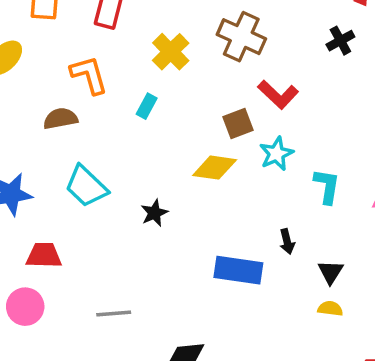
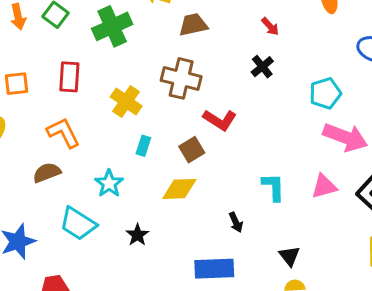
cyan rectangle: (147, 106) -> (143, 146), moved
cyan star: (276, 154) -> (109, 183), moved
black arrow: (287, 241) -> (236, 222), moved

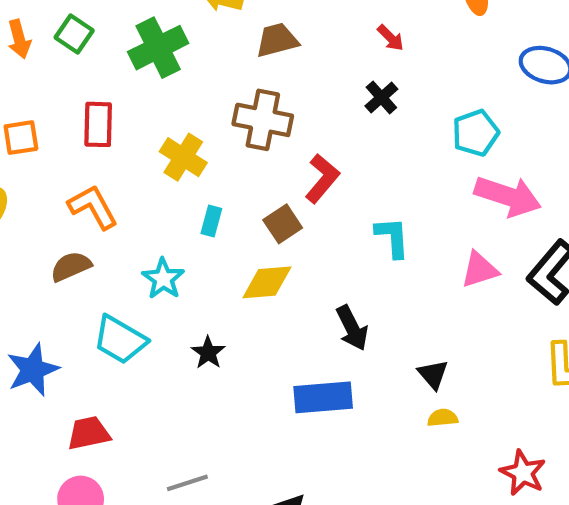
red L-shape: (220, 120) -> (322, 178), turned -80
cyan L-shape: (273, 187) -> (392, 237), moved
black arrow: (236, 222) -> (352, 328), size x1.5

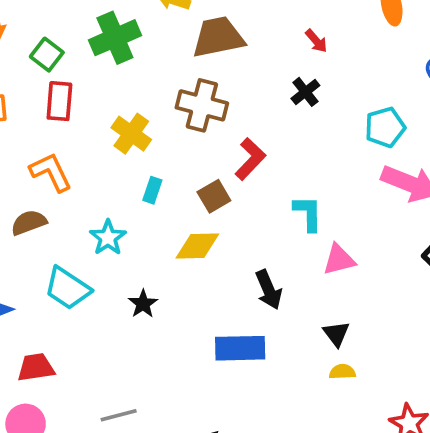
green square: (74, 34) -> (47, 55), moved
brown trapezoid: (277, 40) -> (218, 37), size x1.4
pink triangle: (480, 270) -> (339, 260), moved

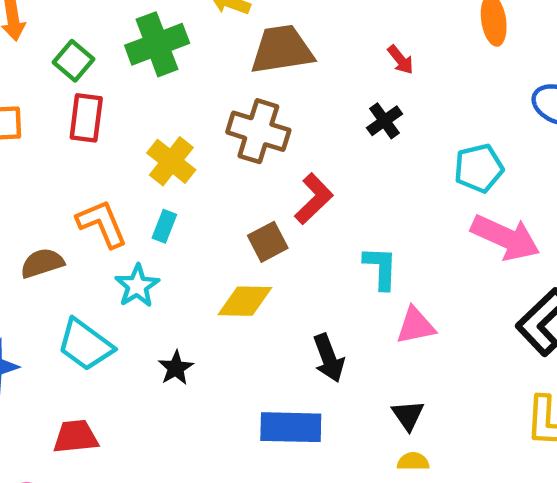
orange L-shape: (51, 172) -> (102, 224), moved
cyan rectangle: (152, 190) -> (164, 226), moved
red trapezoid: (36, 367) -> (76, 437), moved

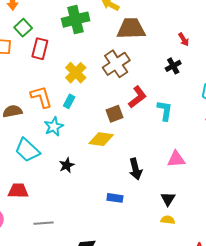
green square: (74, 61) -> (23, 28), moved
brown cross: (258, 131) -> (116, 64), turned 32
cyan L-shape: (381, 268) -> (165, 111), moved
blue rectangle: (291, 427) -> (115, 198), size x0.6

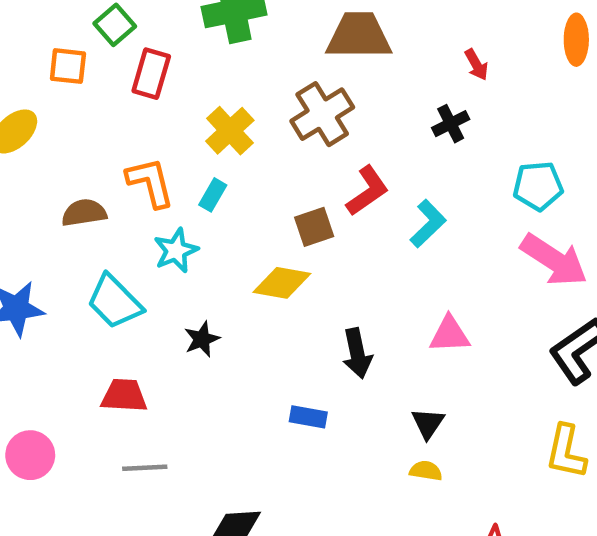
cyan L-shape: (165, 111) -> (428, 224), turned 35
red trapezoid: (18, 191) -> (124, 396), moved

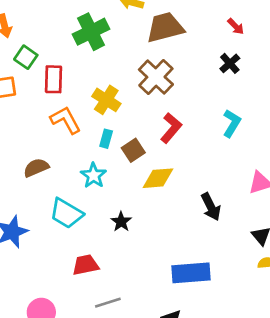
orange L-shape: (150, 182) -> (66, 120), moved
red L-shape: (367, 191) -> (171, 128), moved
brown square: (314, 227) -> (133, 150), moved
blue rectangle: (308, 417) -> (191, 273), moved, size x1.8

